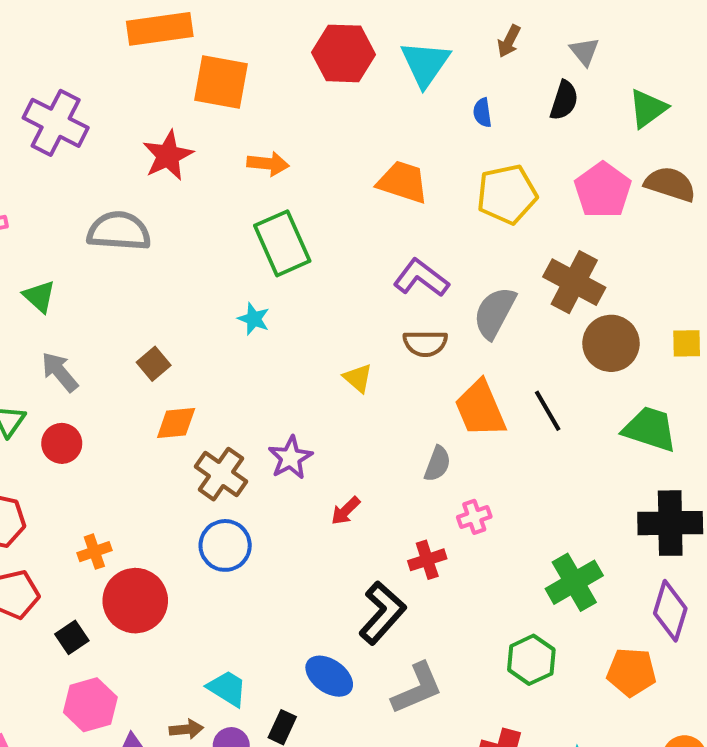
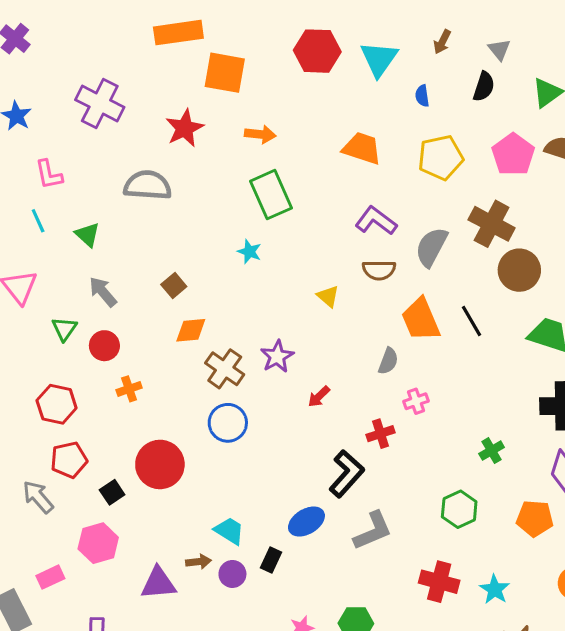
orange cross: (94, 552) -> (129, 389), moved
green cross: (574, 582) -> (492, 451), size x0.6
blue ellipse: (329, 676) -> (306, 522), turned -66
pink hexagon: (90, 705) -> (98, 543), moved

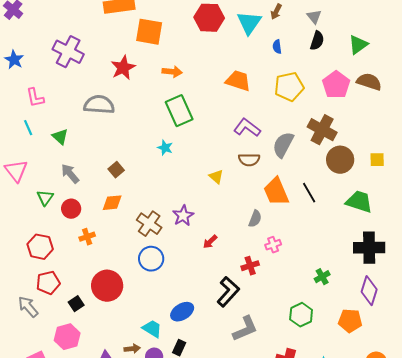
brown arrow: (442, 42) -> (276, 12), moved
gray triangle: (499, 50) -> (314, 17), moved
orange diamond: (191, 330) -> (112, 203), moved
blue ellipse: (306, 522) -> (182, 312), moved

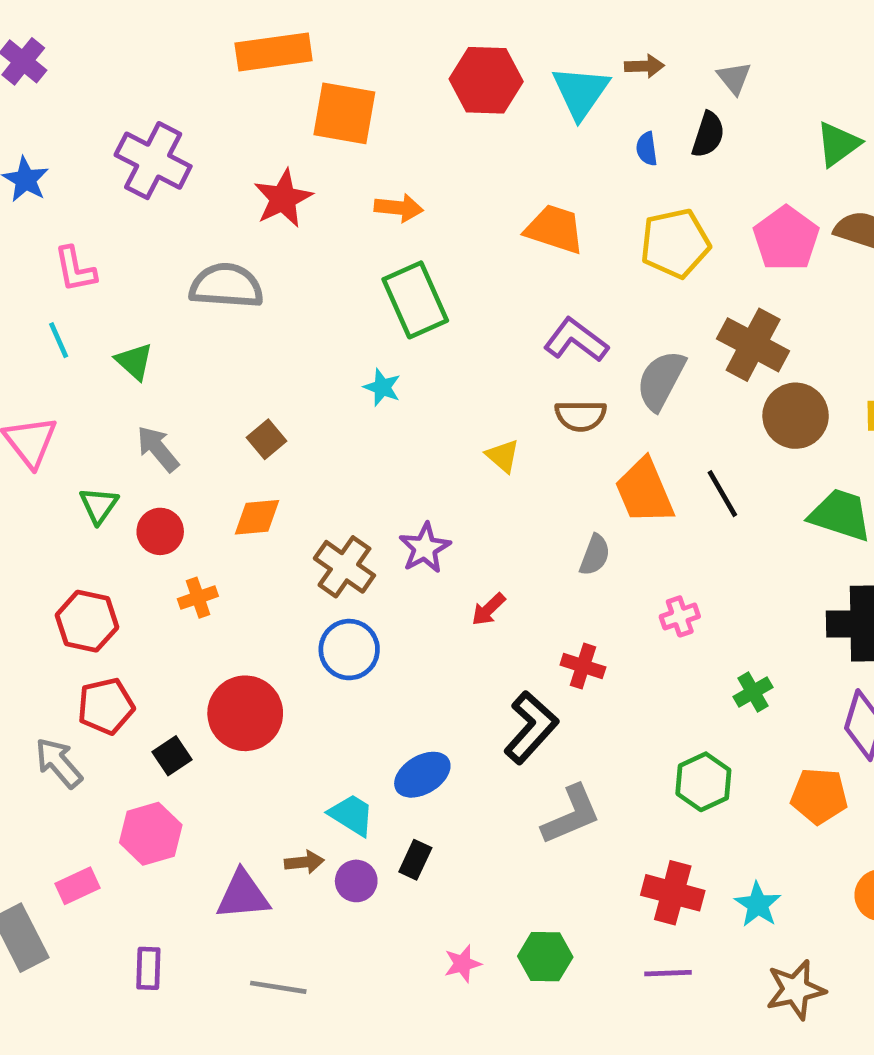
brown arrow: (276, 12) -> (644, 66), turned -119
black semicircle: (317, 41) -> (708, 135), moved
pink cross: (273, 245) -> (680, 616), moved
red cross: (250, 266) -> (583, 666), turned 36

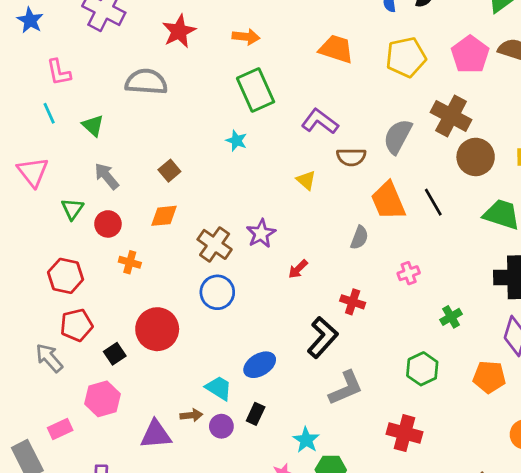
purple L-shape: (576, 340) -> (320, 121), moved
orange cross: (198, 598) -> (130, 262), turned 35
cyan star: (758, 905) -> (306, 440), moved

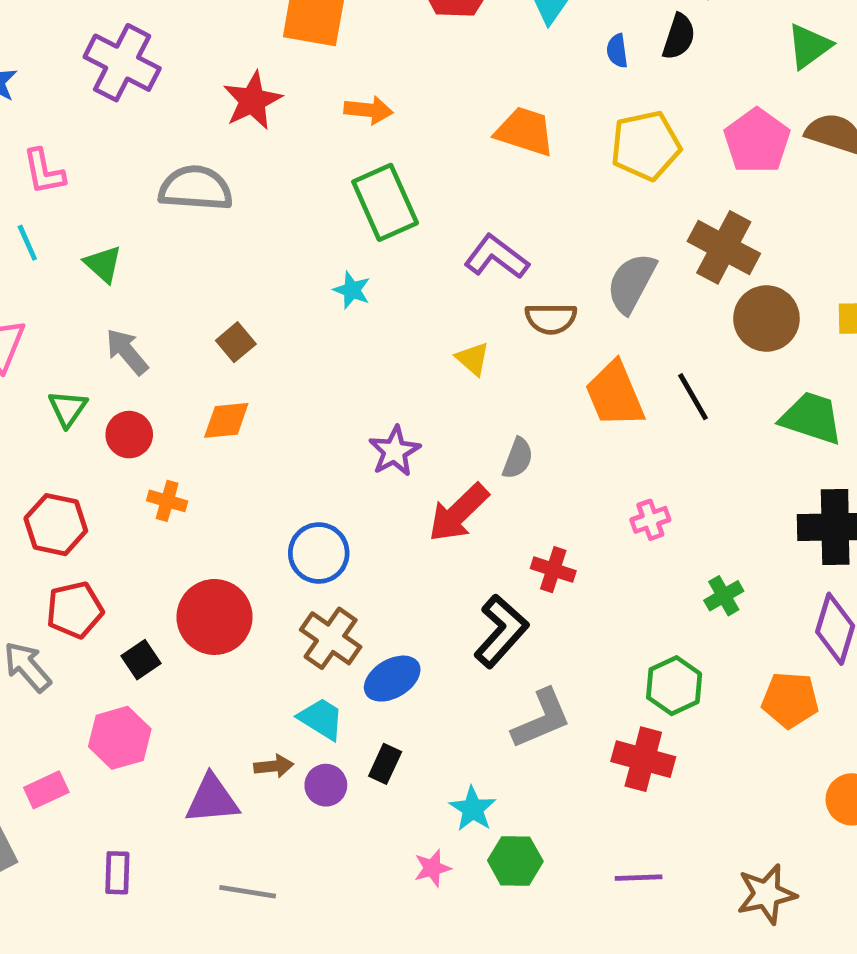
gray semicircle: (359, 238) -> (518, 458), moved
brown cross: (215, 244) -> (331, 638), moved
red arrow: (298, 269) -> (458, 513), size x1.8
red cross: (405, 433) -> (643, 759), moved

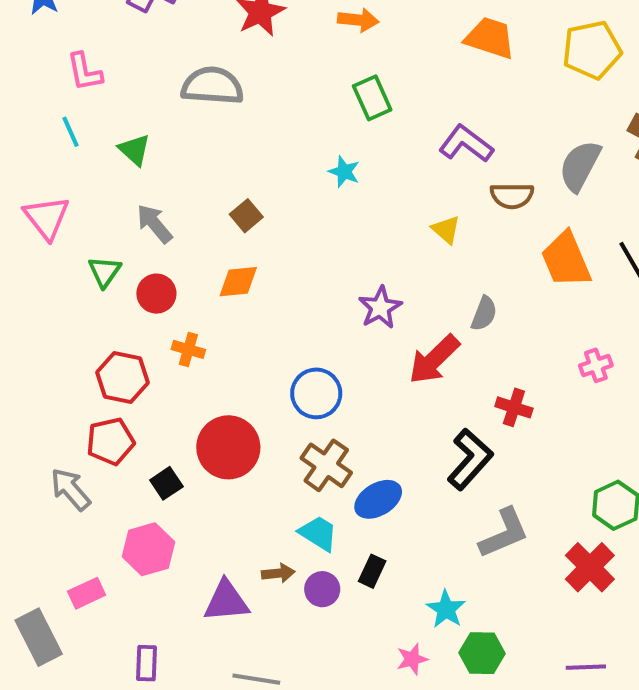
green rectangle: (385, 202) -> (372, 98), size x0.7
red hexagon: (56, 525) -> (122, 377), moved
red cross: (643, 759) -> (590, 567), turned 30

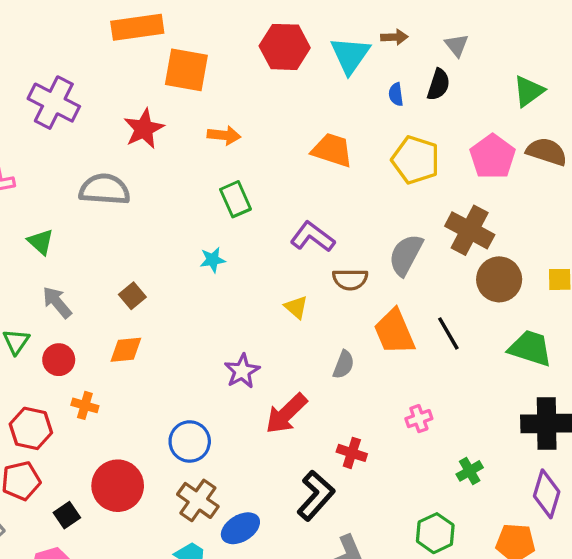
yellow pentagon: (592, 50) -> (416, 160), turned 30
cyan star: (344, 172) -> (213, 260), turned -30
gray semicircle: (484, 314) -> (344, 365), moved

